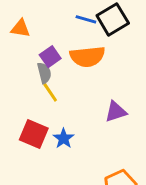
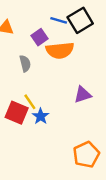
purple square: (50, 57) -> (39, 37), moved
yellow line: (50, 92) -> (30, 102), moved

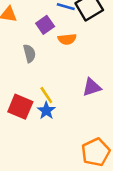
orange semicircle: (60, 50) -> (67, 39), size x0.6
yellow line: (30, 102) -> (46, 95), moved

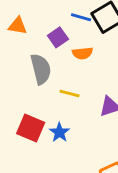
gray semicircle: (29, 53) -> (41, 69), size x1.5
yellow line: (46, 95) -> (70, 93), moved, turned -42

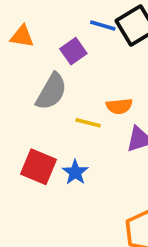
orange semicircle: (82, 53) -> (119, 106), moved
gray semicircle: (41, 69) -> (51, 92), turned 44

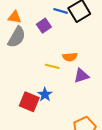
gray semicircle: (51, 92) -> (17, 37), moved
red square: (39, 167) -> (29, 102), moved

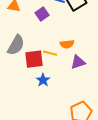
gray semicircle: (17, 37) -> (16, 45), moved
red square: (29, 102) -> (34, 59), moved, turned -30

